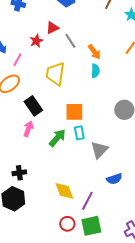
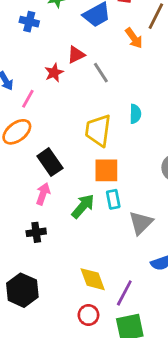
orange arrow: (94, 52) -> (134, 38), moved
yellow trapezoid: (55, 74) -> (98, 130), moved
black cross: (19, 173) -> (36, 232), moved
red circle: (67, 224) -> (88, 315), moved

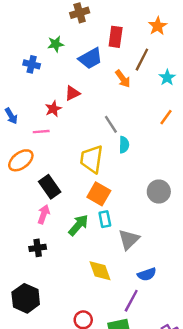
gray line: (101, 73) -> (111, 124), moved
pink line: (28, 99) -> (41, 132), moved, turned 56
orange square: (106, 170) -> (99, 194), turned 30
yellow diamond: (93, 279) -> (100, 271), moved
purple line: (124, 293) -> (131, 301), moved

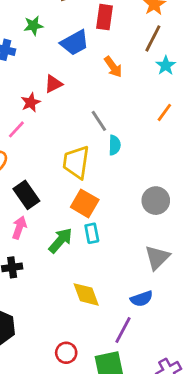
brown line: (142, 60) -> (153, 38), moved
pink line: (41, 132) -> (16, 129), turned -42
gray triangle: (129, 239) -> (157, 257), moved

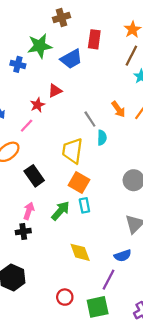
green star: (33, 26) -> (40, 46), size x1.6
orange arrow: (113, 67) -> (118, 109), moved
pink arrow: (19, 228) -> (29, 211), moved

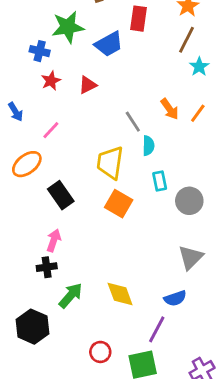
red star: (37, 105) -> (51, 81), moved
cyan rectangle: (84, 205) -> (160, 181), moved
green arrow: (60, 211) -> (71, 295), moved

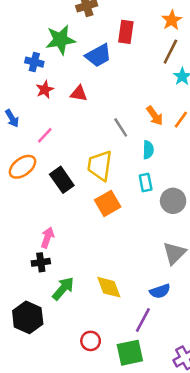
red triangle: (88, 85) -> (79, 93), turned 36
cyan semicircle: (148, 146) -> (148, 150), moved
black rectangle: (61, 195) -> (62, 180), moved
orange square: (119, 204) -> (108, 203), turned 30

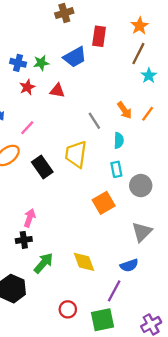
green star: (60, 40) -> (41, 63), moved, size x0.6
orange square: (108, 203) -> (104, 203), moved

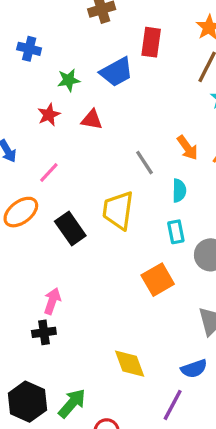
blue cross: (18, 63) -> (29, 49), moved
green arrow: (43, 263) -> (72, 403), moved

